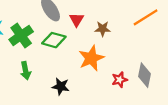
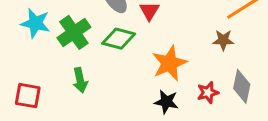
brown star: (103, 29) -> (223, 40), moved
black star: (61, 86) -> (166, 102), moved

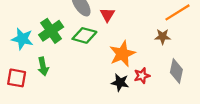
cyan star: (35, 23) -> (22, 39), moved
green arrow: (80, 80) -> (43, 66), moved
red star: (208, 93) -> (142, 76), moved

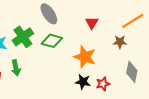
red triangle: (107, 15) -> (92, 23), moved
orange star: (122, 54) -> (85, 57), turned -30
red star: (142, 76) -> (103, 84), moved

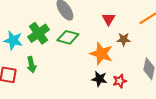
brown star: (120, 42) -> (124, 39), moved

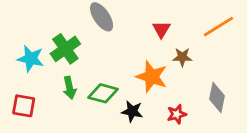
green diamond: (68, 37) -> (103, 93), moved
green arrow: (31, 65) -> (70, 88), moved
black star: (99, 79) -> (132, 111), moved

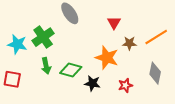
orange line: (218, 27) -> (156, 37), moved

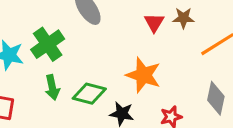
brown star: (129, 43) -> (183, 18), moved

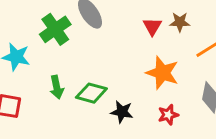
green cross: (48, 44) -> (55, 29), moved
orange star: (143, 75) -> (162, 73), moved

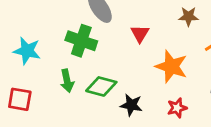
red triangle: (152, 26) -> (140, 34), moved
green cross: (55, 29) -> (81, 41), moved, turned -36

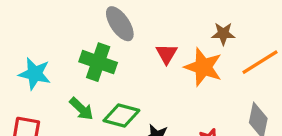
orange star: (171, 66) -> (203, 67), moved
green arrow: (67, 81) -> (81, 109), turned -35

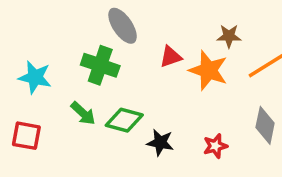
red triangle: (167, 54) -> (171, 57), turned 40

